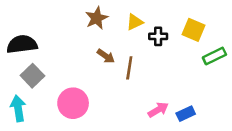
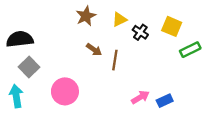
black cross: (158, 36) -> (140, 32), turned 35

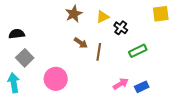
yellow square: (172, 26) -> (161, 14), moved, turned -30
black semicircle: (20, 39) -> (17, 34), size x0.7
green rectangle: (190, 50) -> (138, 51), moved

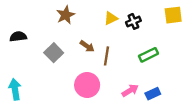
brown star: (74, 14) -> (66, 15), moved
black cross: (121, 28) -> (133, 21), moved, turned 32
gray square: (25, 58) -> (54, 53), moved
pink circle: (56, 79) -> (87, 85), moved

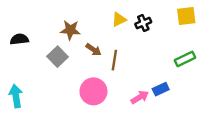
brown star: (66, 15) -> (70, 30), moved, turned 30
green rectangle: (148, 55) -> (185, 59), moved
blue rectangle: (153, 94) -> (161, 89), moved

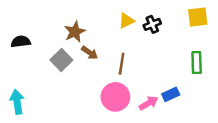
brown star: (70, 30) -> (75, 32), turned -30
brown arrow: (93, 50) -> (90, 53), moved
green rectangle: (185, 59) -> (197, 62), turned -66
pink circle: (93, 91) -> (115, 97), moved

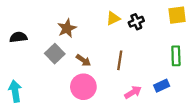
brown arrow: (90, 53) -> (83, 60), moved
brown line: (122, 64) -> (120, 60), moved
blue rectangle: (171, 94) -> (162, 86), moved
pink circle: (115, 97) -> (83, 87), moved

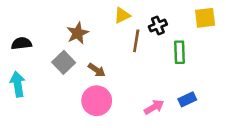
yellow triangle: (113, 18) -> (122, 15), moved
green rectangle: (176, 56) -> (180, 52), moved
brown line: (120, 60) -> (136, 41), moved
cyan arrow: (15, 91) -> (18, 84), moved

